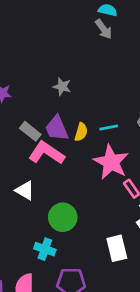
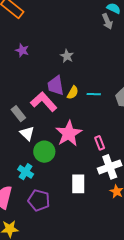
gray rectangle: (30, 131) -> (18, 114), moved
pink star: (111, 162) -> (69, 133), moved
white triangle: (25, 190) -> (27, 133), moved

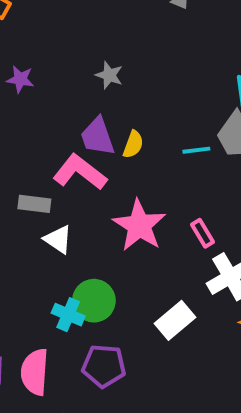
cyan line: (94, 94) -> (196, 150), moved
gray rectangle: (18, 114) -> (34, 204), turned -35
green circle: (44, 152) -> (94, 301), moved
white rectangle: (78, 184) -> (175, 320), turned 60

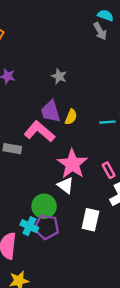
white triangle: (58, 239) -> (66, 185), moved
cyan cross: (68, 315) -> (29, 226), moved
white rectangle: (175, 320) -> (90, 220), turned -40
purple pentagon: (104, 366) -> (47, 227), moved

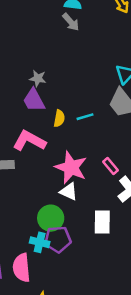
purple trapezoid: (51, 111) -> (34, 100), moved
cyan line: (107, 122) -> (85, 117), moved

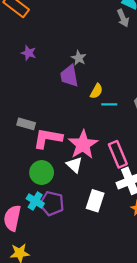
yellow semicircle: (59, 118) -> (96, 91), moved
pink L-shape: (29, 141) -> (48, 138), moved, turned -36
pink rectangle: (111, 166) -> (118, 154), size x1.6
green circle: (51, 218) -> (42, 173), moved

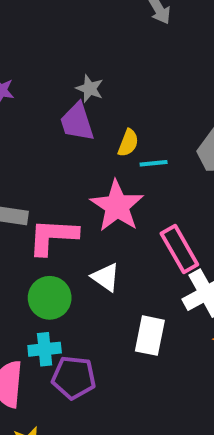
pink star: (83, 145) -> (117, 206), moved
cyan cross: (35, 201) -> (45, 349), turned -30
purple pentagon: (52, 203) -> (74, 378), moved

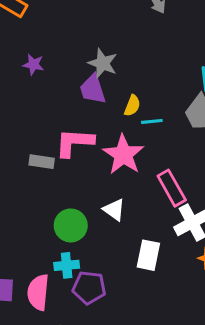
gray star: (90, 89) -> (103, 63), size x1.4
pink L-shape: (53, 236) -> (74, 143), moved

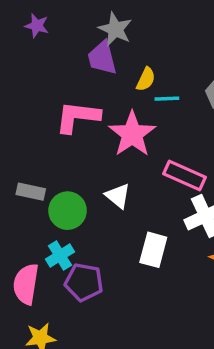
gray rectangle: (42, 162) -> (31, 192), moved
pink rectangle: (172, 188) -> (185, 176), turned -40
cyan cross: (67, 265) -> (60, 255), turned -30

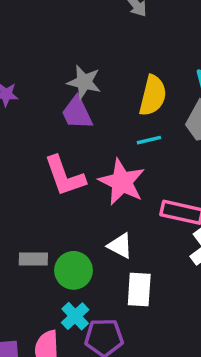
yellow semicircle: (146, 79) -> (153, 96), moved, size x1.6
pink L-shape: (78, 117) -> (65, 176), turned -105
white rectangle: (153, 250) -> (139, 289), moved

